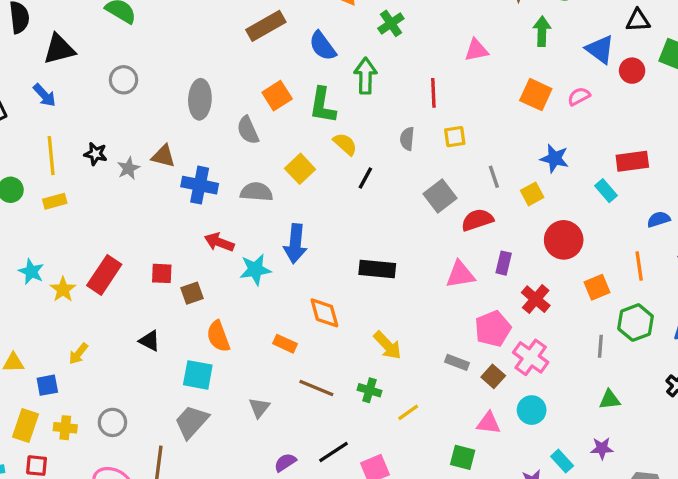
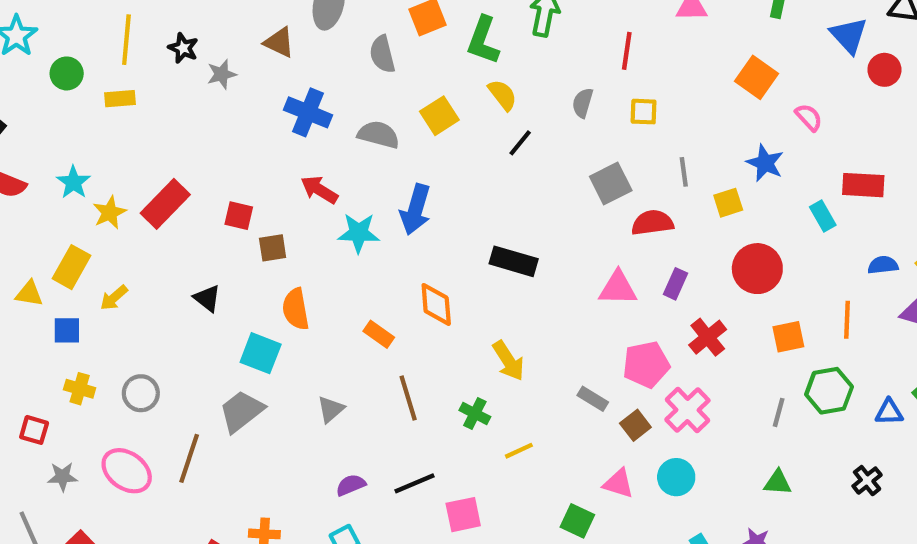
pink semicircle: (579, 96) -> (809, 117), moved, turned 65
brown triangle: (163, 156) -> (279, 42), moved
brown line: (316, 388) -> (408, 398), turned 40
yellow rectangle: (25, 426) -> (72, 267), moved

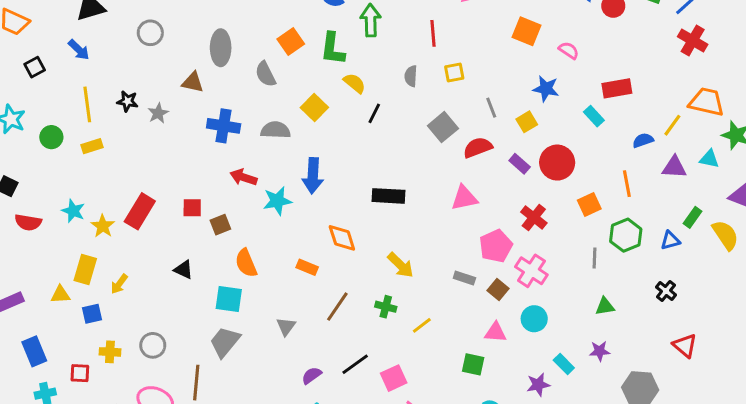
purple rectangle: (676, 284) -> (520, 164), moved, turned -60
brown line: (408, 398) -> (337, 307), turned 64
red square: (34, 430) -> (80, 373), moved

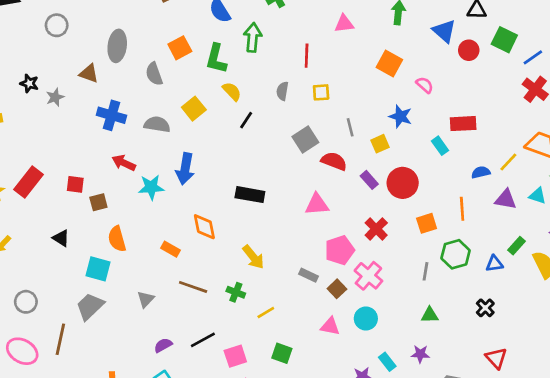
red semicircle: (478, 147) -> (334, 161), turned 35
brown line: (337, 307) -> (193, 287), turned 68
green square: (473, 364) -> (282, 353), moved

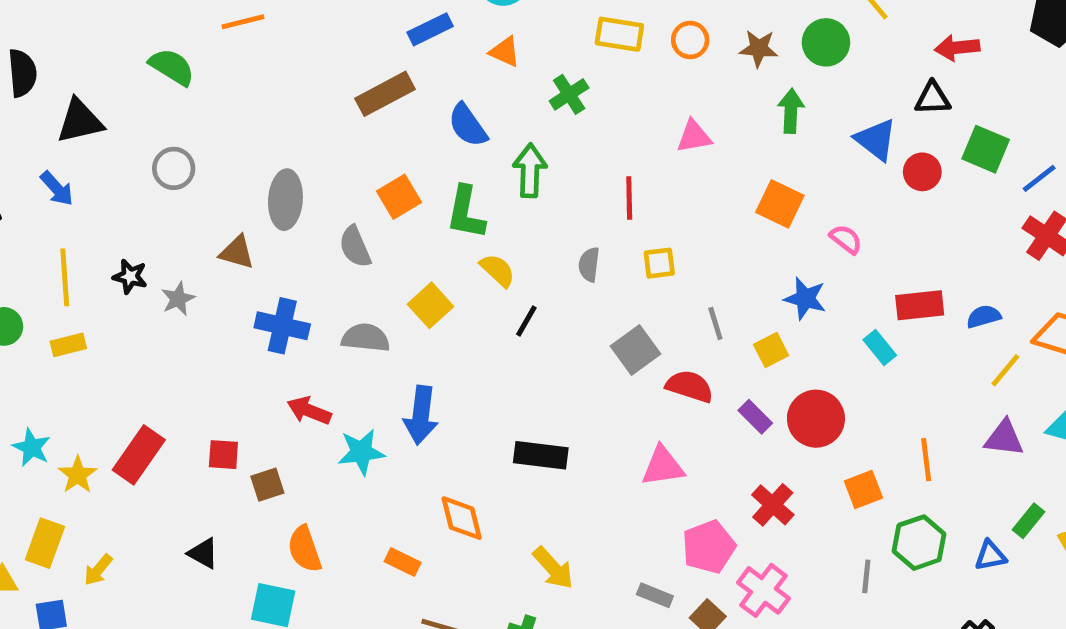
blue semicircle: (481, 172) -> (984, 316), moved

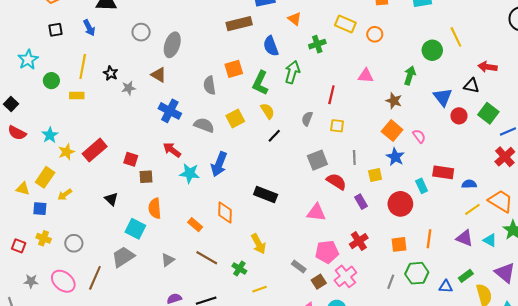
brown star: (759, 48) -> (394, 101), moved
gray ellipse: (285, 200) -> (172, 45), moved
orange square: (780, 204) -> (392, 131), moved
red circle: (816, 419) -> (400, 204), moved

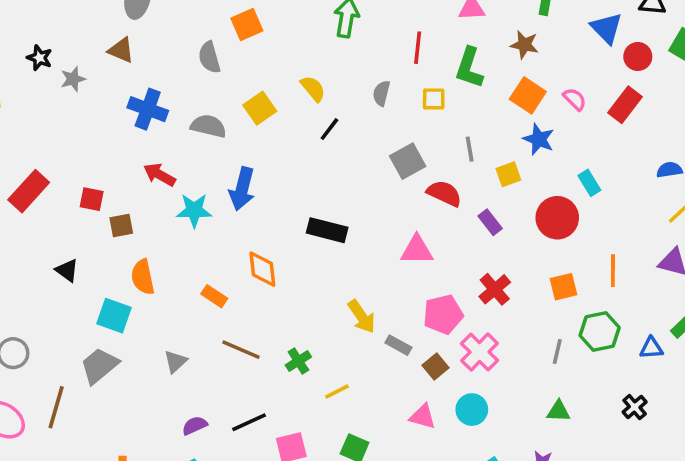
green L-shape: (260, 83) -> (469, 68), moved
red rectangle: (443, 172) -> (625, 105), moved, turned -54
yellow arrow: (258, 244) -> (362, 317), moved
green cross: (239, 268) -> (298, 361), turned 32

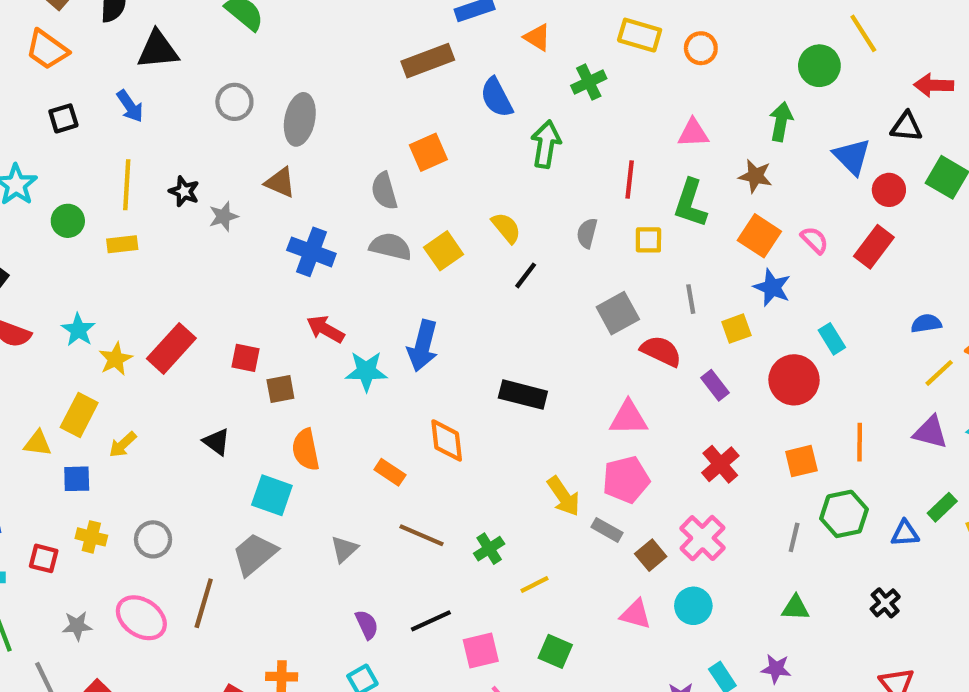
gray semicircle: (208, 126) -> (390, 247), moved
pink pentagon: (443, 314) -> (626, 480), moved
purple semicircle: (195, 426) -> (367, 625), turned 90

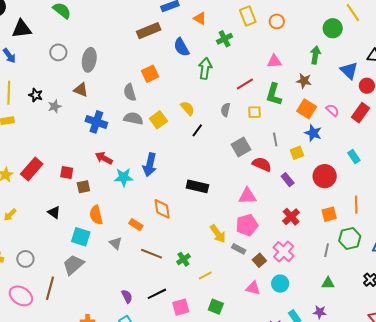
yellow rectangle: (640, 35) -> (248, 16), turned 54
red line: (630, 179) -> (245, 84), turned 54
cyan rectangle: (832, 339) -> (354, 157), moved
gray triangle: (344, 549) -> (116, 243), moved, turned -32

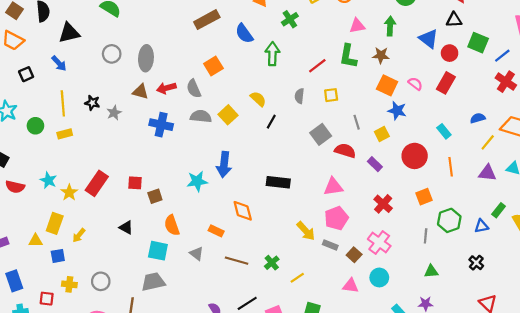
pink triangle: (274, 61) -> (357, 26), moved
green L-shape: (274, 94) -> (348, 56), moved
red arrow: (104, 158) -> (166, 88), moved, turned -36
orange line: (356, 205) -> (451, 167), moved
gray trapezoid: (73, 265) -> (153, 282), turned 35

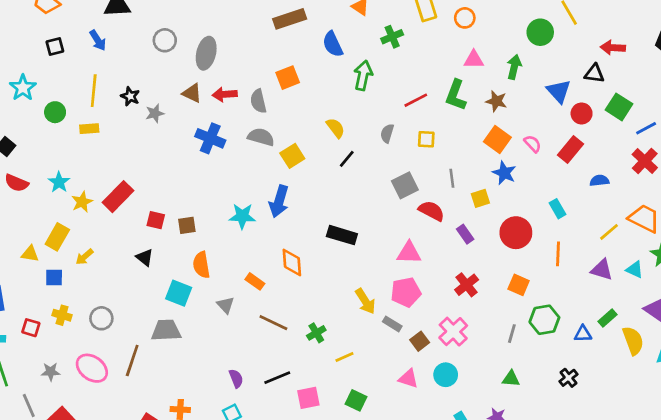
yellow square: (228, 115) -> (292, 156), moved
blue semicircle: (478, 118) -> (599, 181), moved
red square: (135, 183) -> (156, 220), moved
orange square: (424, 197) -> (519, 285), turned 35

